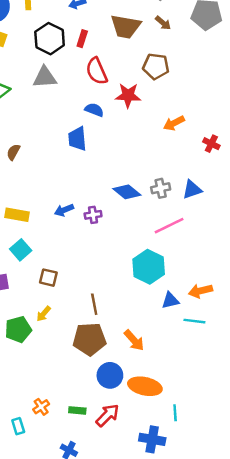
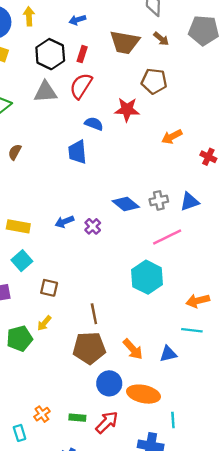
red semicircle: (97, 71) -> (81, 86), moved, turned 56
brown semicircle: (13, 152) -> (15, 152), moved
purple cross: (93, 215) -> (93, 226), turned -35
blue triangle: (170, 301) -> (168, 354), moved

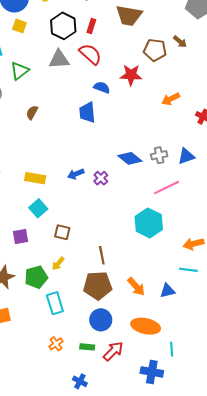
brown arrow: (161, 39) -> (180, 42), moved
red semicircle: (81, 86) -> (90, 54), turned 100
blue circle: (109, 383) -> (101, 320), moved
cyan rectangle: (20, 433) -> (55, 303), moved, size x1.5

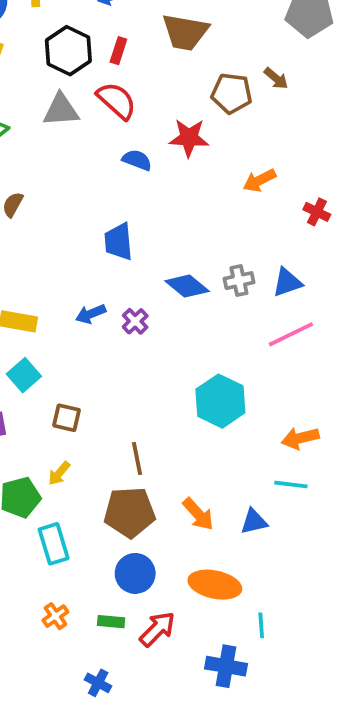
blue trapezoid: (87, 112) -> (118, 242), moved
pink line: (166, 188) -> (291, 334), moved

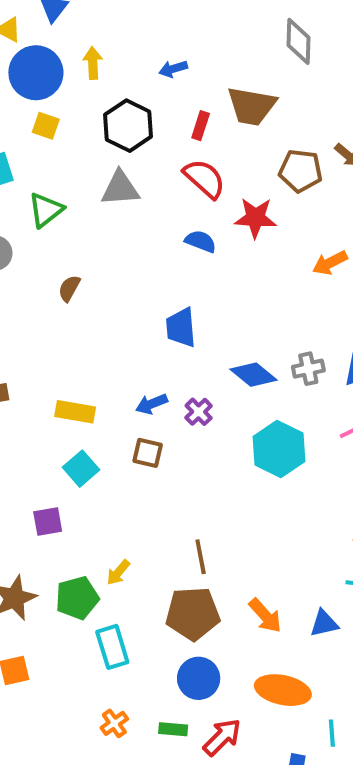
red rectangle: (118, 51) -> (201, 126), moved
red semicircle: (117, 101) -> (204, 179), moved
cyan hexagon: (220, 401) -> (279, 449), moved
brown square: (67, 418) -> (148, 453), moved

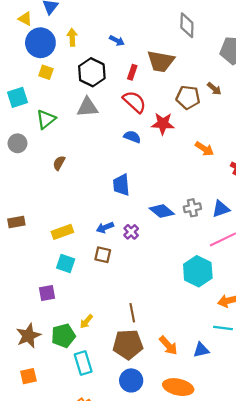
blue arrow: (173, 69) -> (117, 41), turned -136
orange arrow: (330, 263) -> (204, 149), turned -120
yellow rectangle: (75, 412) -> (62, 232), turned -30
cyan hexagon: (279, 449) -> (198, 271), moved
cyan square: (81, 469) -> (66, 264), turned -30

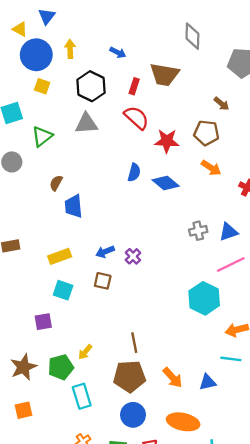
brown pentagon: (188, 97) -> (206, 133), moved
blue semicircle: (132, 137) -> (134, 172), moved, turned 84
blue trapezoid: (121, 185) -> (74, 206), moved
blue diamond: (162, 211) -> (166, 183), moved

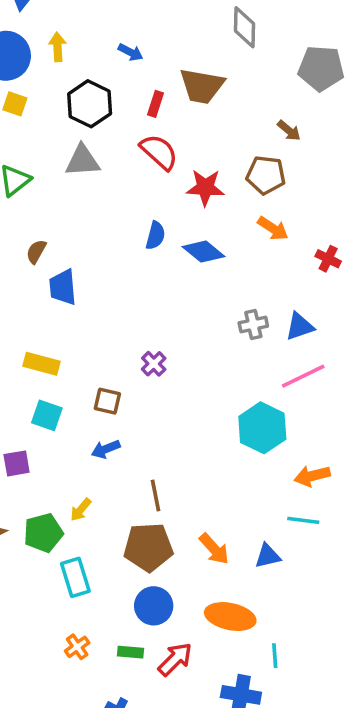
blue arrow: (105, 252) -> (106, 449), moved
yellow rectangle: (60, 256) -> (42, 364), turned 35

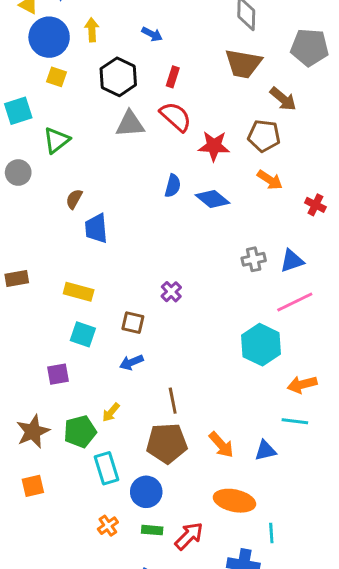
brown trapezoid: (202, 86) -> (243, 64), moved
brown arrow: (289, 131) -> (283, 99), size x1.4
gray triangle: (82, 161) -> (130, 124), moved
blue circle: (154, 606) -> (146, 492), moved

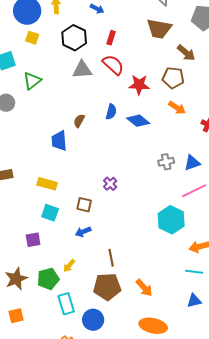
brown semicircle: (74, 199) -> (79, 121), moved
blue triangle: (265, 451) -> (194, 301), moved

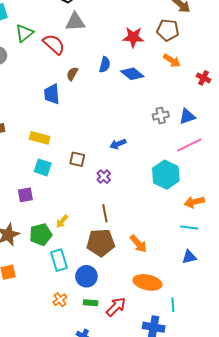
red semicircle: (113, 65) -> (54, 44), moved
purple cross: (110, 184) -> (104, 177), moved
blue arrow: (83, 232) -> (118, 144), moved

